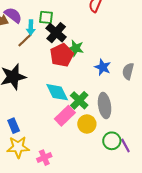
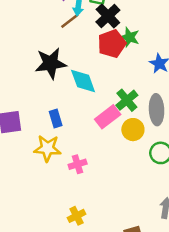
cyan diamond: (57, 92) -> (83, 81), moved
blue rectangle: (14, 126) -> (56, 118), moved

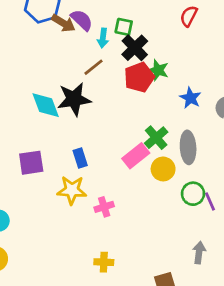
brown line: (70, 21) -> (93, 67), moved
cyan diamond: (83, 81) -> (46, 105), moved
yellow cross: (77, 216) -> (104, 262), turned 30

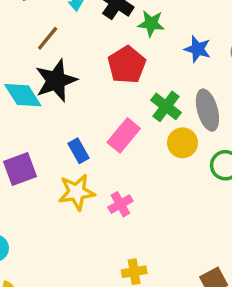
brown line: (93, 67) -> (48, 38), moved
red pentagon: (139, 77) -> (127, 65), moved
pink rectangle: (136, 156) -> (124, 135), moved

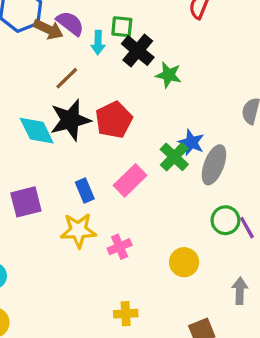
blue star: (198, 49) -> (191, 142), moved
red pentagon: (127, 65) -> (114, 120), moved
gray ellipse: (207, 110) -> (214, 165), turned 30
yellow circle: (183, 143) -> (184, 262), moved

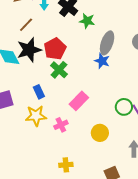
green cross: (174, 157) -> (59, 70), moved
gray ellipse: (214, 165) -> (107, 43), moved
pink rectangle: (130, 180) -> (79, 101), moved

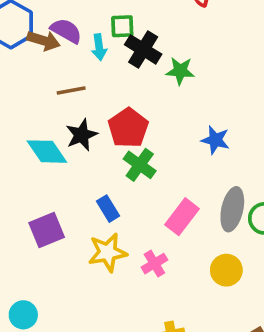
brown line: (26, 25) -> (71, 90), turned 42
gray ellipse: (107, 43) -> (232, 209), moved
black star: (29, 50) -> (82, 135), size x0.7

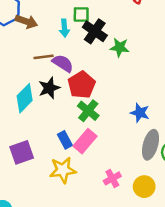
purple semicircle: (66, 31) -> (63, 63), moved
blue star: (215, 140) -> (140, 113), moved
cyan diamond: (47, 152) -> (25, 98), turned 76
pink rectangle: (182, 217) -> (85, 141), moved
pink cross: (154, 264) -> (112, 178), moved

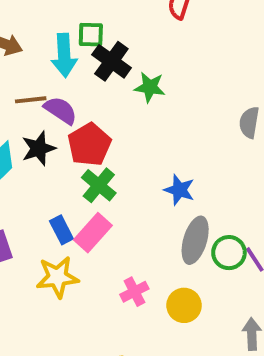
cyan arrow: (64, 28) -> (64, 55), size x1.5

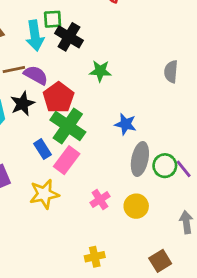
green star: (150, 87) -> (100, 71), moved
green cross: (99, 185) -> (68, 126), size x1.4
blue rectangle: (61, 230) -> (43, 149), moved

